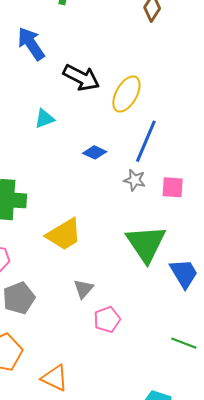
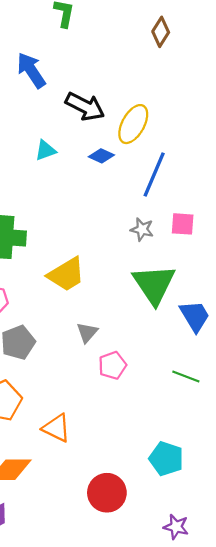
blue diamond: (95, 152) -> (101, 156), moved
gray star: (135, 180) -> (142, 229), moved
green line: (184, 343) -> (186, 376), moved

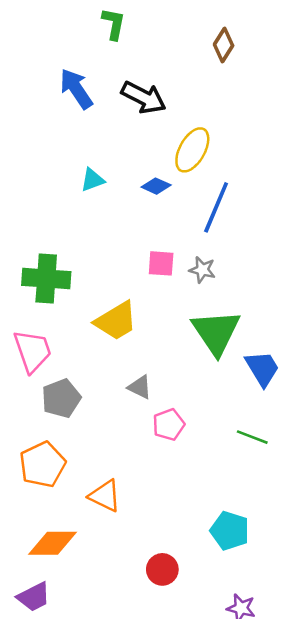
black arrow: (85, 106) -> (144, 97), moved
pink square: (183, 224) -> (161, 263), moved
gray triangle: (87, 333) -> (140, 387), turned -45
red circle: (107, 493) -> (162, 569), size x0.7

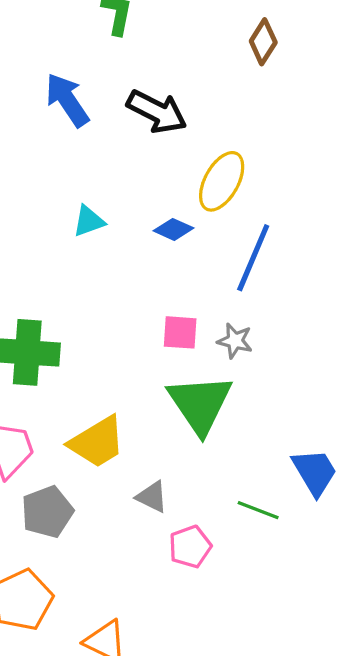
yellow trapezoid: (116, 321) -> (97, 442), moved
green triangle: (216, 332) -> (200, 404), moved
green line: (252, 437) -> (258, 510), moved

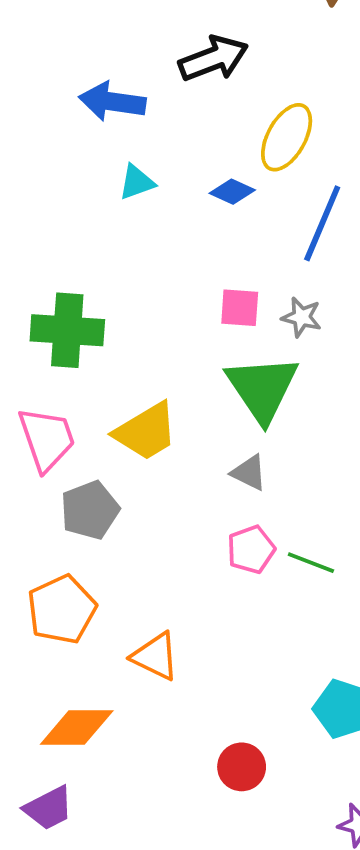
blue arrow: (67, 100) -> (112, 102), moved, turned -48
black arrow: (157, 112) -> (213, 59), turned -48
gray triangle: (152, 497) -> (249, 473), moved
green line: (258, 510) -> (311, 563), moved

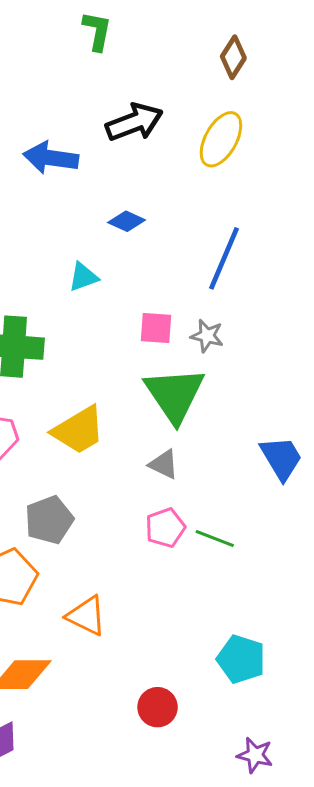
yellow ellipse: (287, 137) -> (221, 139), moved
cyan triangle: (137, 182) -> (83, 277), moved
blue diamond: (232, 192) -> (127, 221), moved
gray pentagon: (90, 510) -> (49, 520), moved

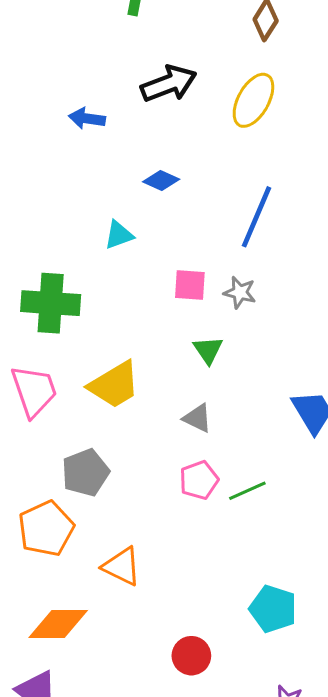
blue arrow: (51, 158) -> (87, 118), size x0.7
green triangle: (175, 395) -> (208, 350), size x0.5
green line: (215, 538) -> (247, 491), turned -45

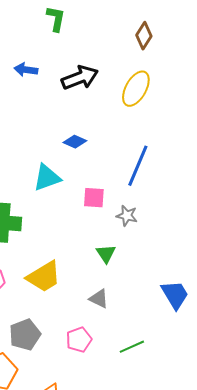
blue arrow: (87, 118) -> (26, 70), moved
cyan triangle: (119, 235) -> (47, 178), size x1.4
pink square: (190, 285) -> (94, 198), moved
pink pentagon: (199, 480) -> (79, 340), moved

